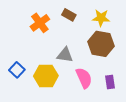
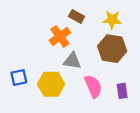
orange cross: (40, 23) -> (60, 36), moved
blue square: (17, 70) -> (19, 77), turned 35

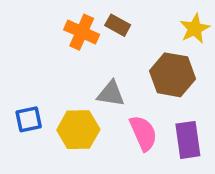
yellow star: (112, 20) -> (195, 29), moved, turned -30
orange cross: (60, 36) -> (82, 32), moved, turned -30
purple rectangle: (122, 91) -> (188, 140), size x1.5

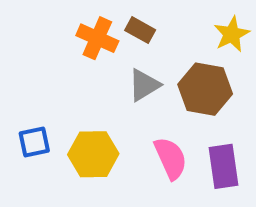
gray triangle: (111, 94) -> (144, 85), moved, turned -40

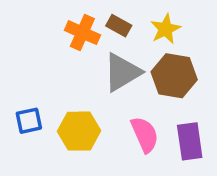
yellow star: (232, 34) -> (165, 29), moved
gray triangle: (144, 85) -> (122, 72), size x1.4

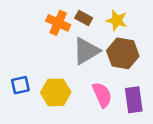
yellow star: (165, 29) -> (117, 20), turned -30

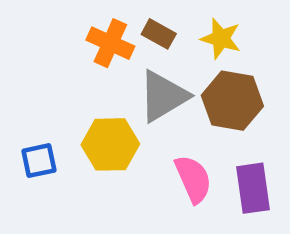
yellow hexagon: (56, 92) -> (110, 144), moved

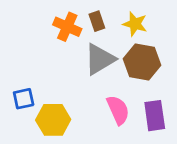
brown rectangle: (159, 34) -> (97, 21), turned 42
yellow hexagon: (110, 144) -> (53, 120), moved

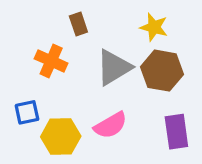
brown rectangle: (97, 21) -> (78, 24), moved
orange cross: (67, 27) -> (51, 61), moved
pink semicircle: (118, 110) -> (111, 125), moved, turned 84

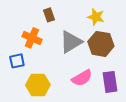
blue square: (27, 112) -> (17, 61), moved
pink semicircle: (111, 125) -> (82, 78), moved

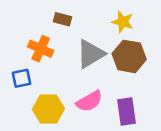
brown rectangle: (49, 15) -> (62, 19), turned -56
pink semicircle: (82, 78) -> (89, 101), moved
purple rectangle: (110, 82) -> (127, 112), moved

